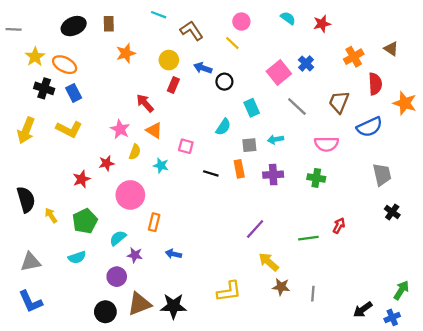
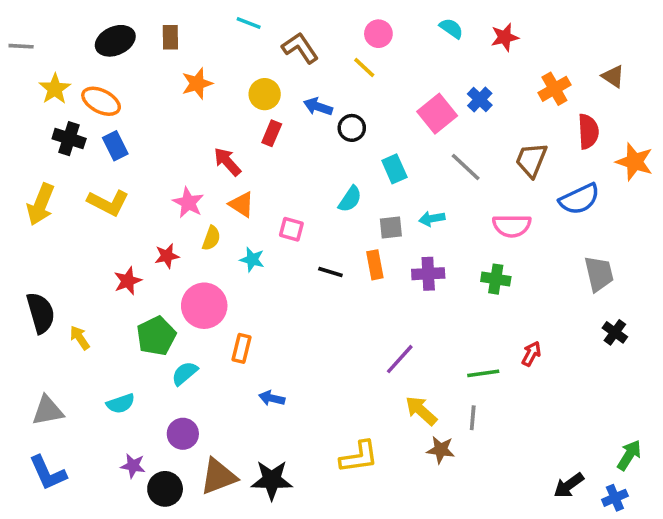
green pentagon: (85, 221) -> (156, 336), moved
purple star: (135, 255) -> (133, 466), moved
gray line: (313, 294) -> (473, 418), moved

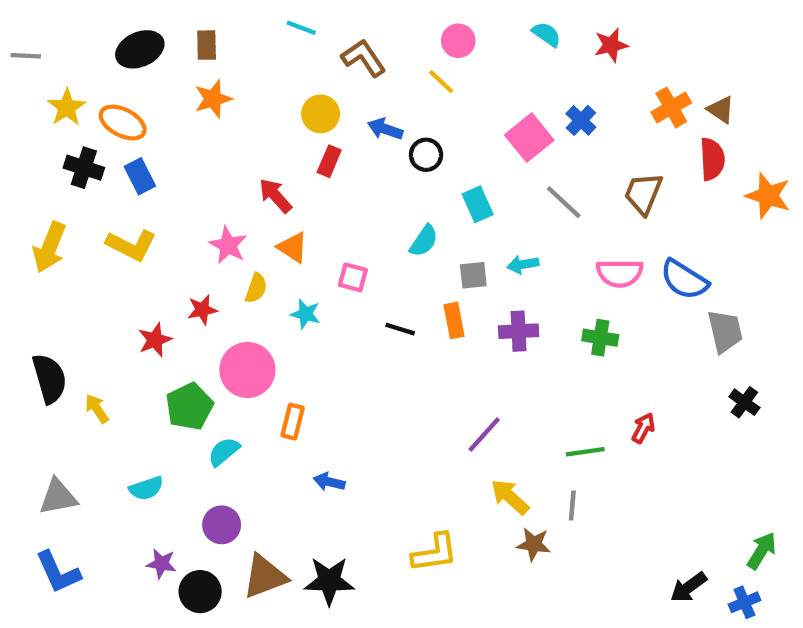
brown triangle: (613, 76) -> (721, 110), moved
orange star: (197, 83) -> (213, 99), moved
blue semicircle: (579, 199) -> (684, 280), moved, turned 57

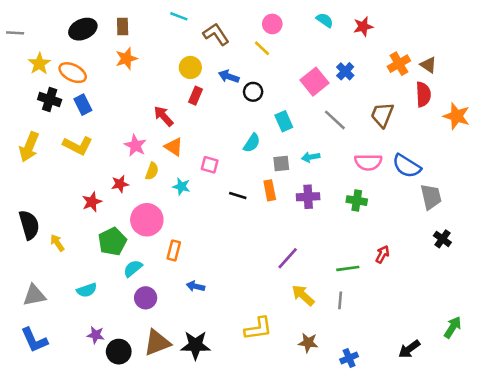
purple circle: (222, 525) -> (146, 298), moved
brown star: (534, 544) -> (308, 343), moved
blue cross: (744, 602) -> (349, 358), moved

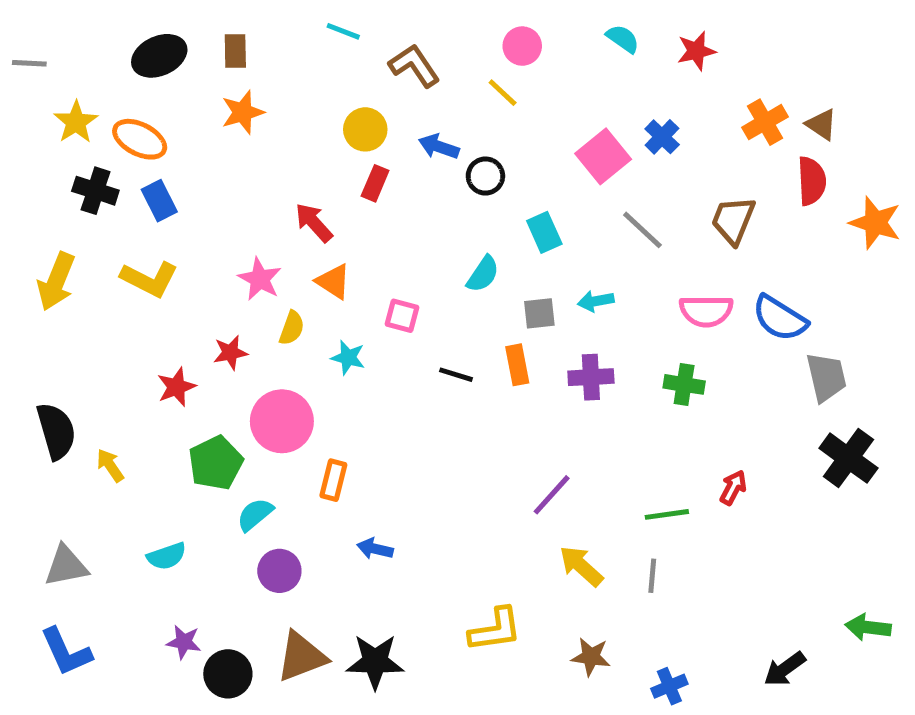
black cross: (442, 239) -> (848, 458), size x1.6
green arrow: (453, 327) -> (868, 627), turned -115

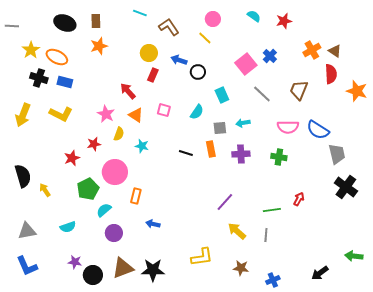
black ellipse: (159, 56) -> (65, 23), turned 45
blue rectangle: (159, 201) -> (65, 82), turned -49
pink square: (402, 316) -> (164, 110), moved

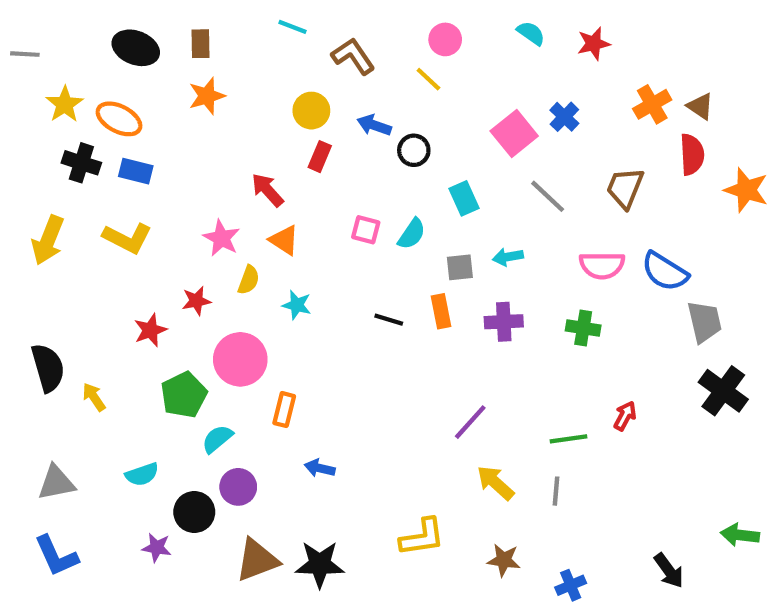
pink square: (164, 110) -> (366, 230), moved
black arrow: (320, 273) -> (669, 571), turned -90
black circle: (93, 275) -> (194, 512), moved

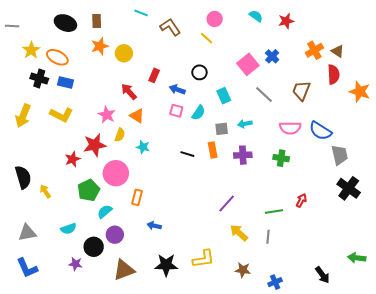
yellow circle: (311, 111) -> (124, 53), moved
blue arrow: (374, 125) -> (177, 90), moved
red star: (196, 301) -> (95, 145), size x1.6
black star: (320, 564) -> (166, 265), moved

